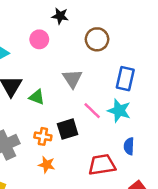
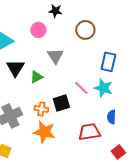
gray triangle: (72, 79) -> (55, 56), moved
green triangle: (37, 97) -> (36, 77), turned -48
orange star: (47, 165) -> (44, 132), size x1.6

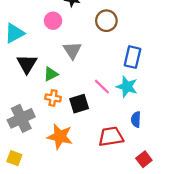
orange cross: (41, 109) -> (53, 98), moved

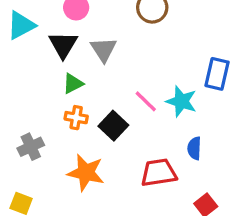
blue rectangle: (133, 57) -> (217, 74), moved
black triangle: (27, 64) -> (63, 45), moved
black square: (79, 104) -> (113, 126), turned -30
gray cross: (21, 118) -> (31, 147), size x0.7

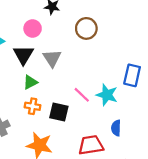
black square: (113, 126) -> (59, 112), turned -30

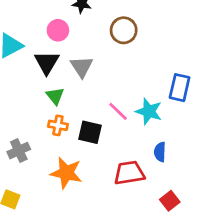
green triangle: (30, 82) -> (55, 96), turned -42

